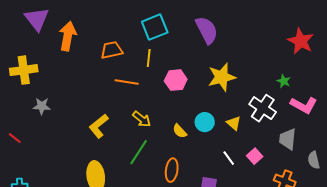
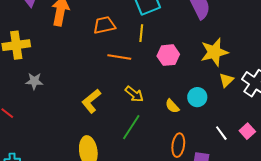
yellow triangle: (234, 123) -> (226, 80), moved, turned 35
orange ellipse: (172, 170) -> (178, 145), moved

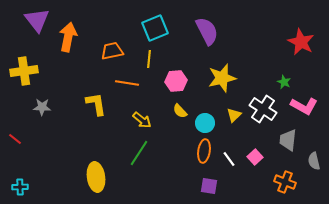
yellow triangle: (226, 80) -> (234, 115), moved
yellow L-shape: (91, 101) -> (96, 104), moved, turned 120
yellow semicircle: (172, 106) -> (180, 111), moved
orange ellipse: (178, 145) -> (204, 151), moved

